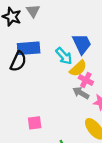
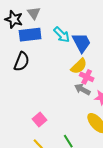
blue rectangle: (29, 48) -> (30, 35), moved
cyan arrow: (64, 56) -> (62, 35), moved
pink square: (35, 123) -> (39, 120), turned -32

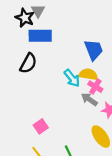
gray triangle: (34, 13) -> (38, 11), moved
cyan arrow: (62, 35) -> (72, 78), moved
yellow semicircle: (79, 66) -> (88, 74), turned -132

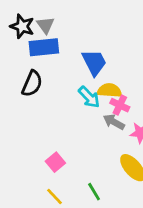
gray triangle: (38, 11) -> (46, 25), moved
blue trapezoid: (94, 50) -> (94, 62), moved

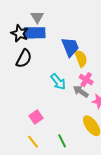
black star: (22, 26) -> (20, 33), moved
yellow semicircle: (109, 91) -> (81, 58), moved, turned 60
cyan arrow: (89, 97) -> (58, 82), moved

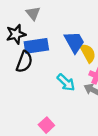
black star: (20, 33) -> (16, 34), turned -30
blue rectangle: (35, 33) -> (36, 46), moved

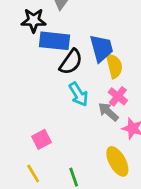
black semicircle: (24, 62) -> (71, 62), moved

